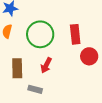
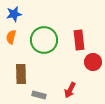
red arrow: (46, 65) -> (70, 90), moved

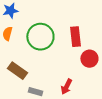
brown rectangle: (21, 74) -> (17, 71), turned -54

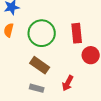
brown rectangle: (17, 71) -> (40, 65), moved

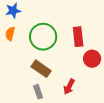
gray rectangle: (37, 88) -> (38, 92), turned 56

